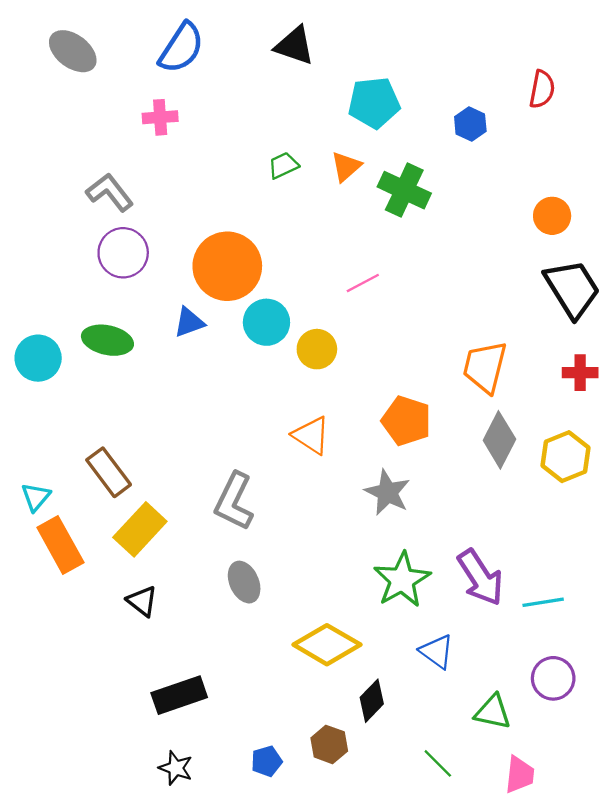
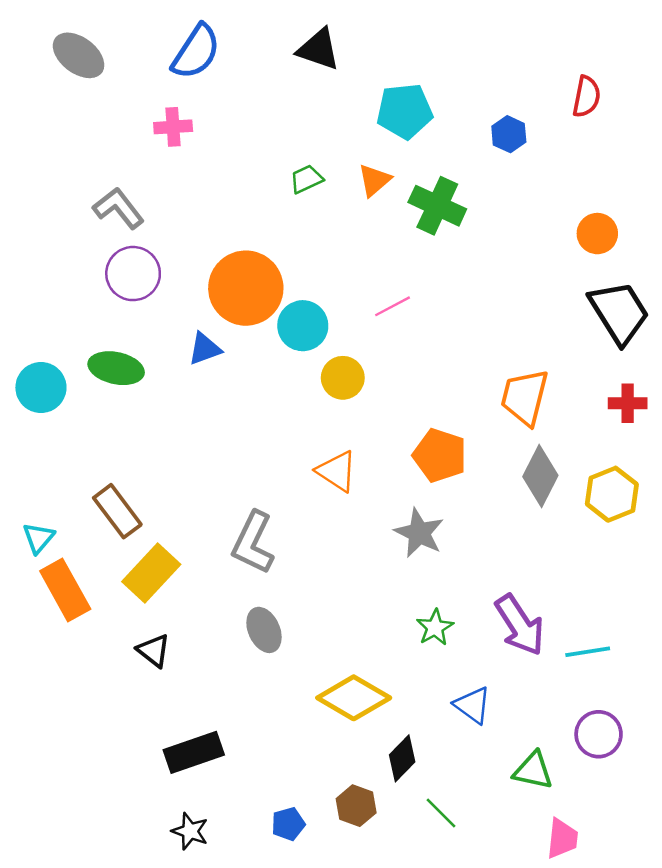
cyan circle: (266, 322) -> (303, 326), moved
green star: (402, 580) -> (435, 628), size x0.6
green line: (438, 763) -> (441, 813), moved

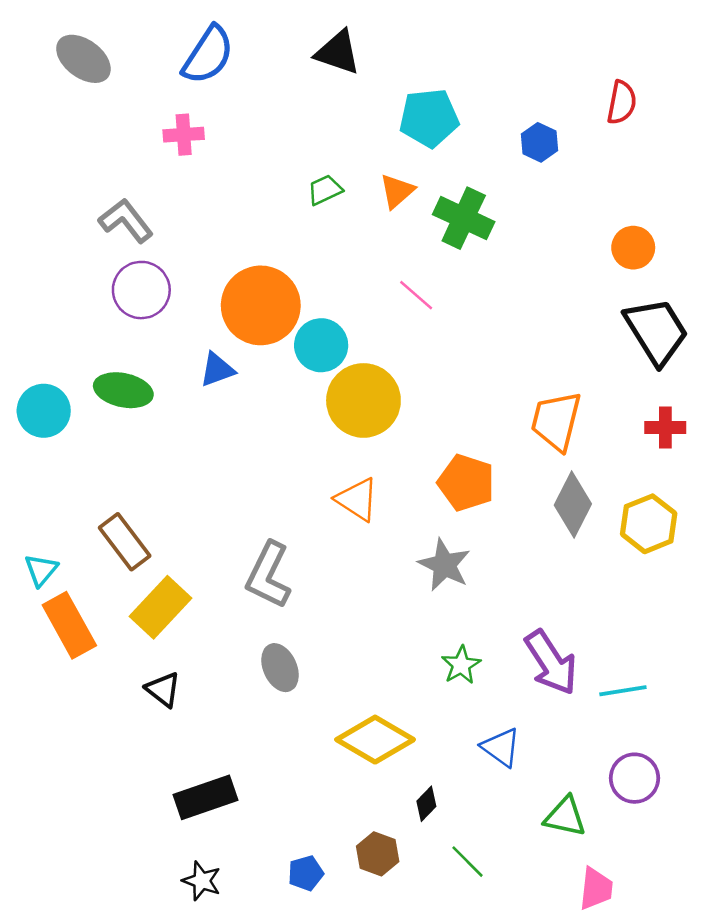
pink line: (392, 306) -> (416, 295), moved, turned 69
yellow circle: (343, 378) -> (363, 400), size x1.6
black diamond: (402, 758) -> (426, 804), size x0.7

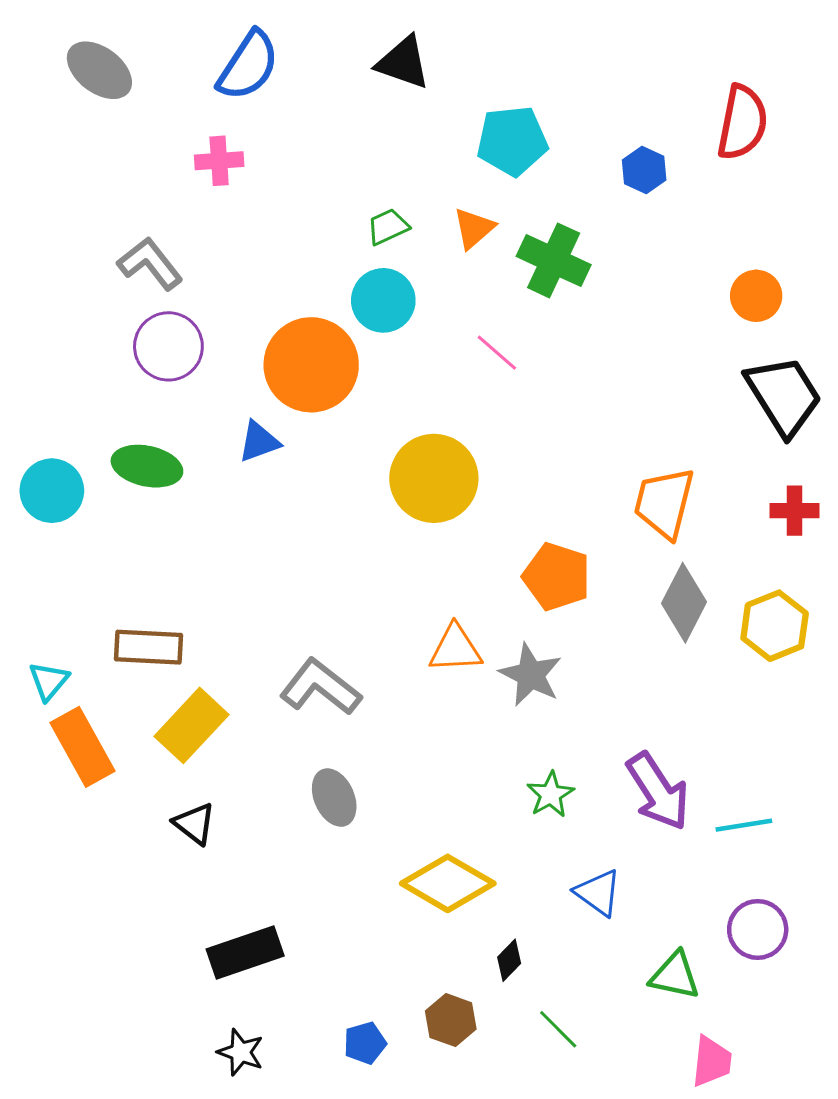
red semicircle: (622, 102) -> (742, 122), size x1.4
cyan circle: (321, 345) -> (383, 300), moved
orange triangle: (357, 499) -> (455, 649), moved, turned -36
brown rectangle: (125, 542) -> (149, 647), turned -50
gray L-shape: (268, 575) -> (320, 687), turned 102

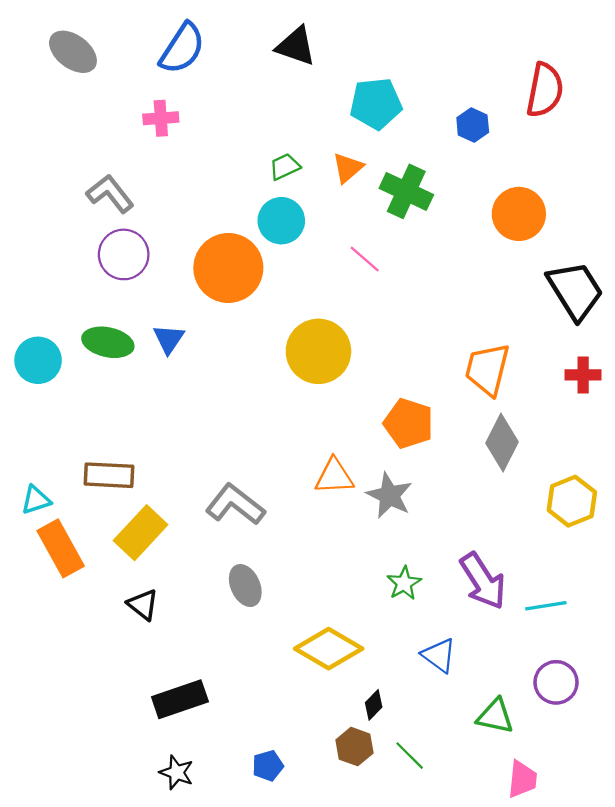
orange circle: (756, 296) -> (519, 214), moved, size x1.4
blue triangle: (259, 442) -> (169, 339), moved, turned -36
yellow hexagon: (775, 626) -> (572, 501), moved
cyan triangle: (49, 681) -> (36, 500), turned 32
brown hexagon: (451, 1020) -> (354, 747), moved

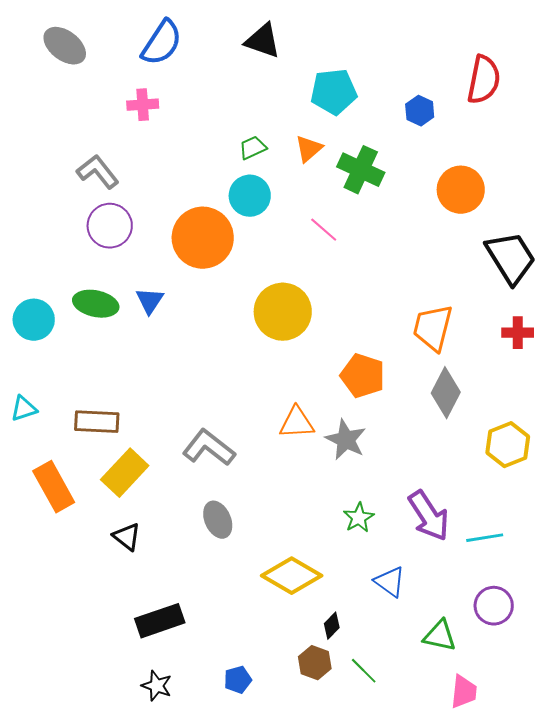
cyan triangle: (36, 500) -> (24, 409), moved

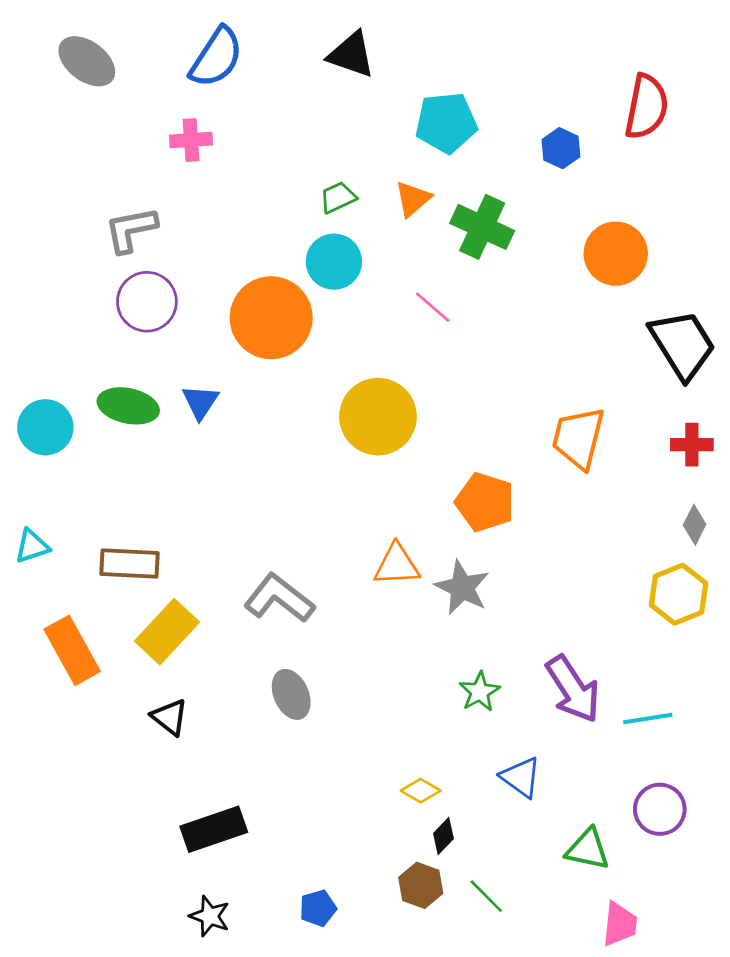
gray L-shape: (98, 172) -> (131, 230), turned -63
gray diamond: (446, 393) -> (695, 525), moved, size x0.6
yellow diamond: (292, 576) -> (421, 791), moved, size x0.5

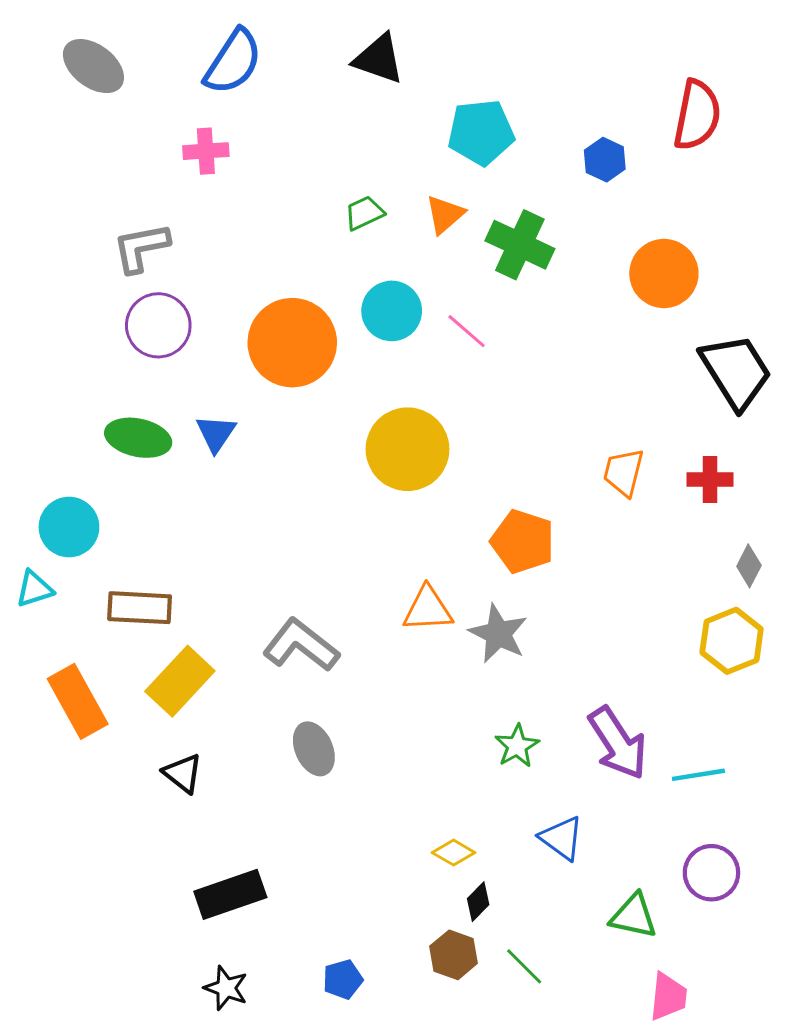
cyan circle: (334, 262) -> (392, 311), moved
cyan circle: (45, 427) -> (69, 527), moved
orange trapezoid: (578, 438) -> (624, 472), size x0.7
red cross: (692, 445) -> (710, 479), moved

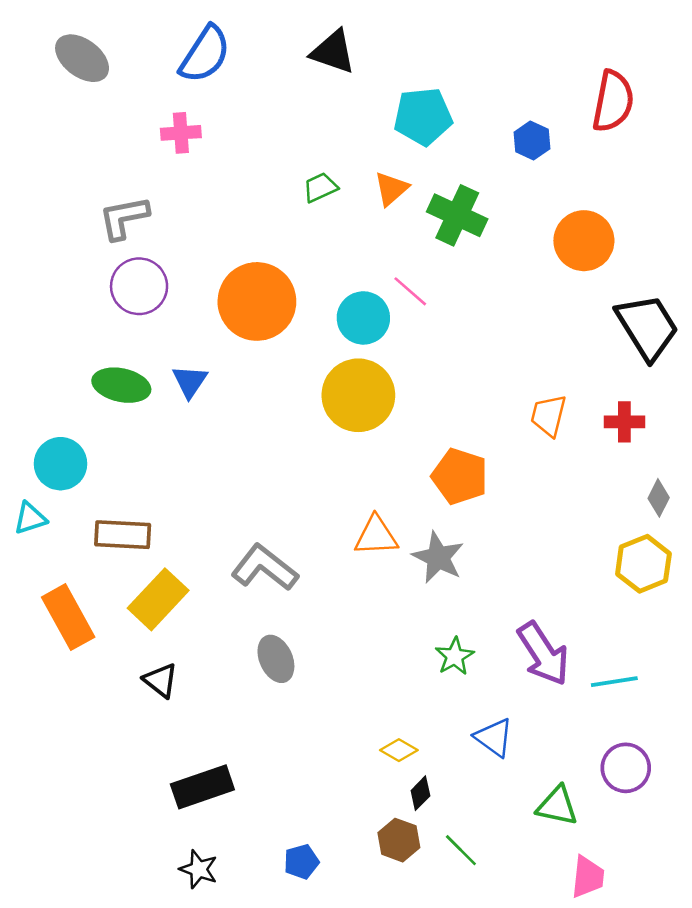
cyan circle: (392, 311) -> (363, 318), moved

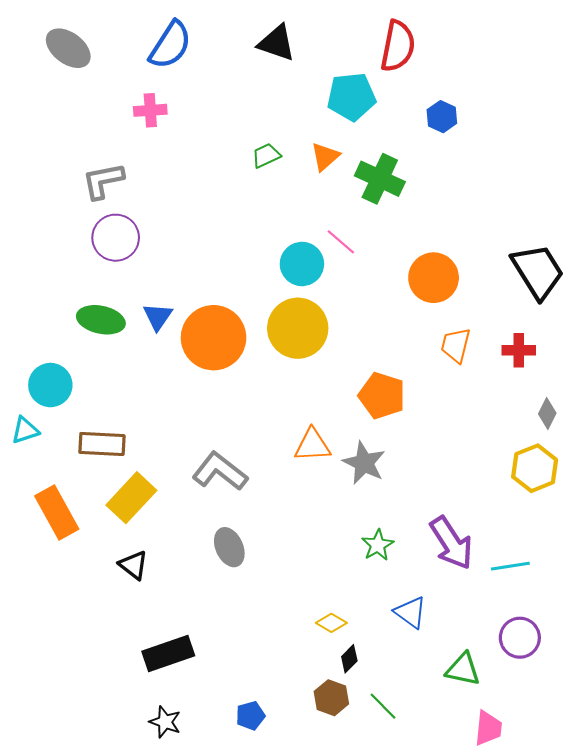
red semicircle: (613, 101) -> (398, 46), moved
orange circle: (584, 241) -> (434, 278), moved
orange circle: (257, 301) -> (214, 338), moved

